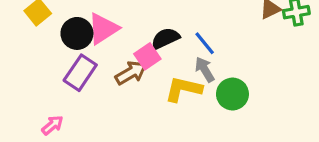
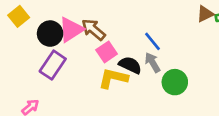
black semicircle: (165, 38) -> (130, 65), moved, turned 50
brown arrow: (131, 73) -> (93, 30), moved, turned -110
yellow L-shape: (183, 89) -> (113, 78), moved

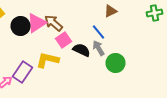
brown triangle: (205, 14) -> (110, 11), moved
purple rectangle: (53, 65) -> (22, 72), moved
yellow L-shape: (113, 78) -> (48, 60), moved

